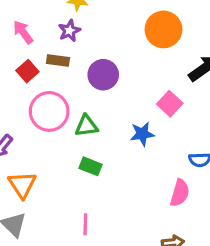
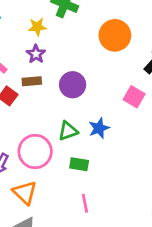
pink circle: (49, 111) -> (35, 151), moved
blue star: (142, 134) -> (99, 128), moved
pink line: (85, 224) -> (85, 203), moved

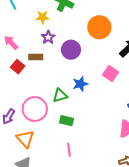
purple star: (36, 54) -> (48, 37), moved
purple circle: (73, 85) -> (71, 50), moved
blue star: (99, 128) -> (80, 84), moved

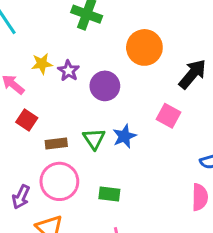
yellow star: (43, 17) -> (42, 64), moved
brown rectangle: (36, 57) -> (56, 144), moved
green triangle: (60, 95) -> (94, 139), moved, turned -42

